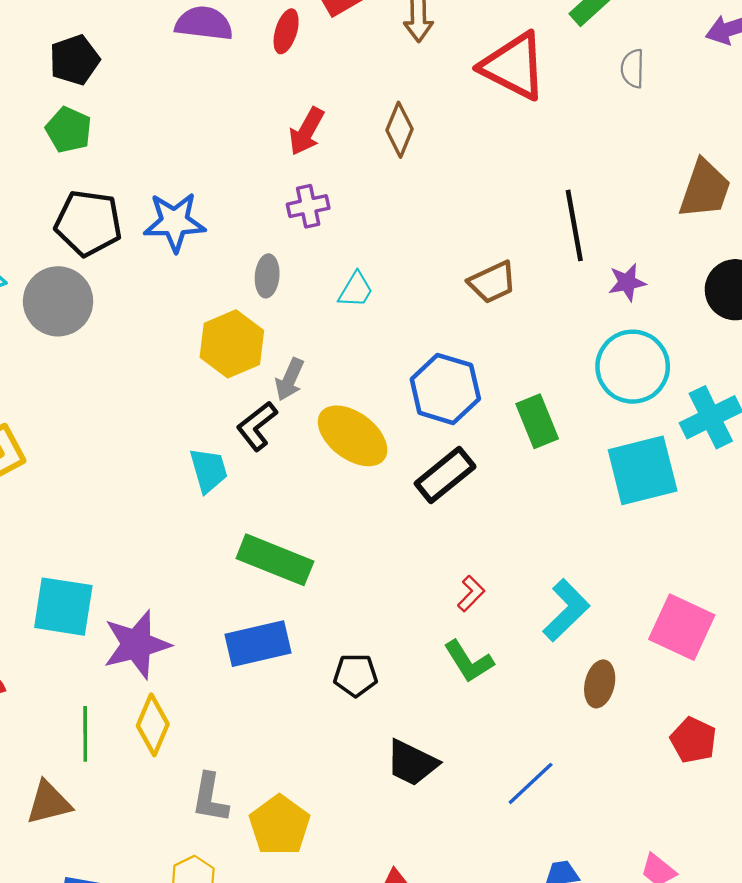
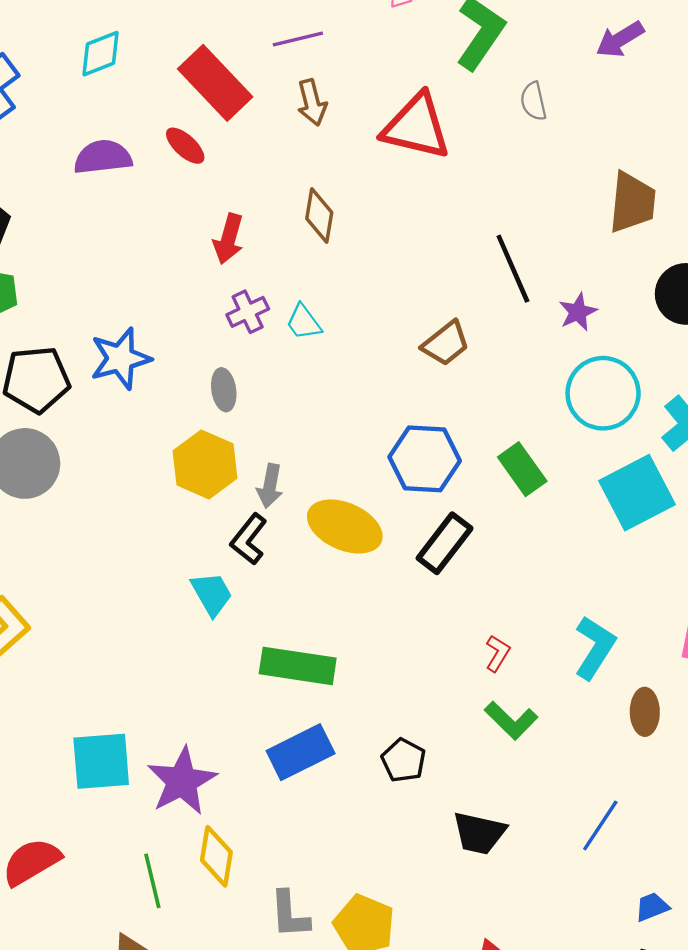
red ellipse: (286, 31) -> (185, 146), turned -51
cyan trapezoid: (356, 290) -> (304, 322), moved, turned 126
black pentagon: (356, 675) -> (404, 760), turned -30

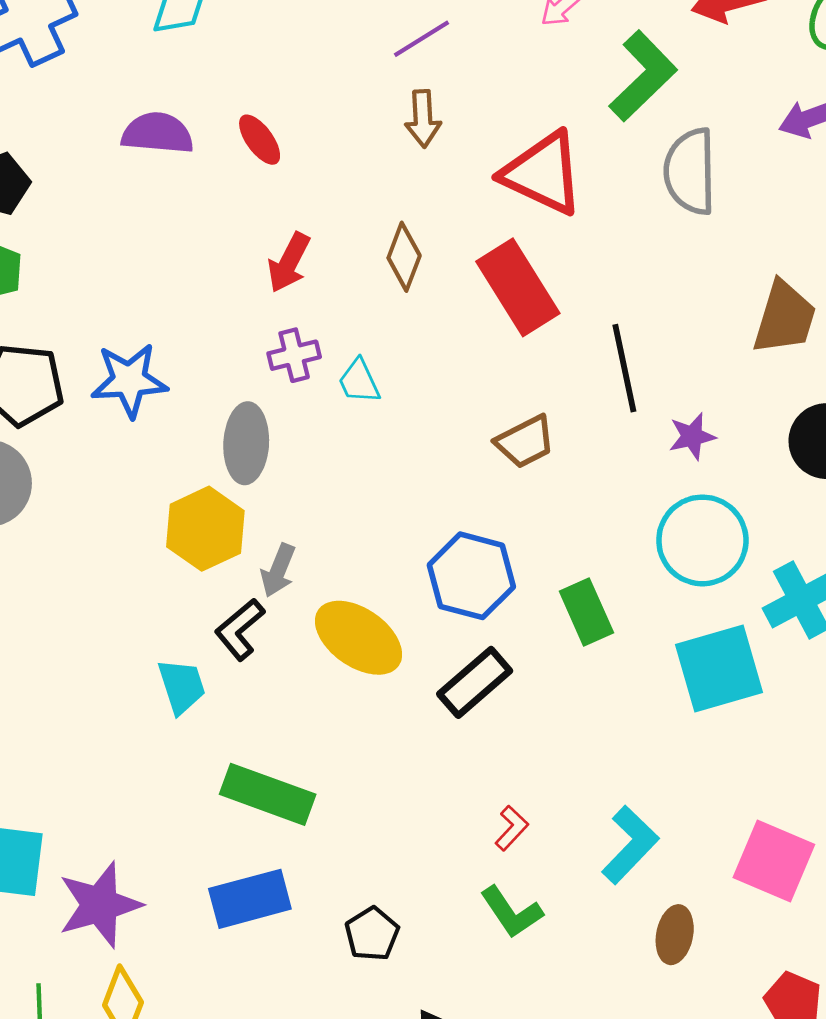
purple line: (298, 39) -> (421, 39), turned -30
red rectangle: (215, 83) -> (518, 287), moved
gray semicircle: (533, 101) -> (690, 171), size x1.8
gray ellipse: (224, 390) -> (246, 443), size x1.5

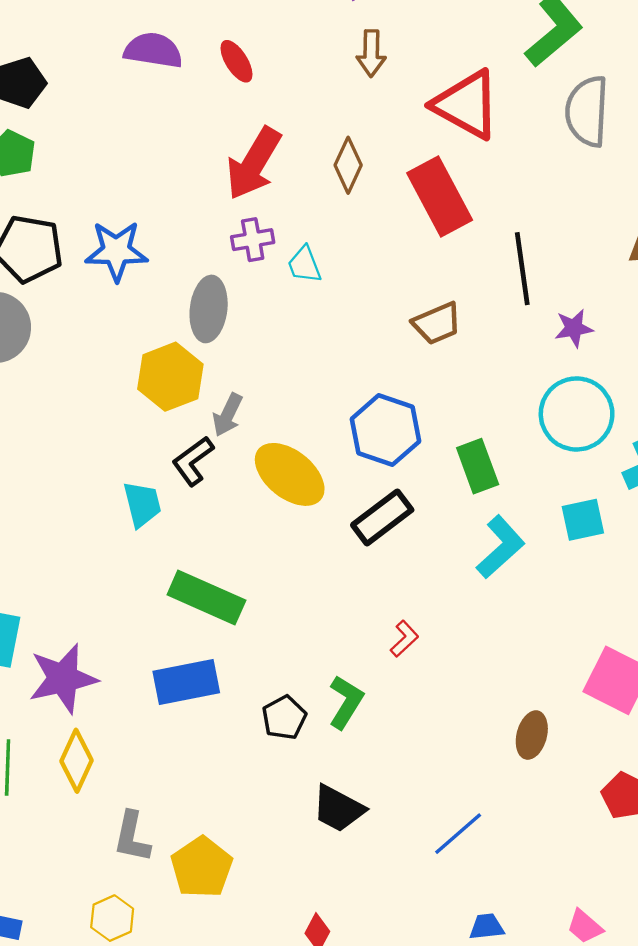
red arrow: (289, 263) -> (254, 163), size x1.5
cyan square: (719, 669) -> (583, 520), size x0.6
cyan L-shape: (630, 845) -> (500, 547), moved
green L-shape: (511, 912) -> (346, 702), moved, turned -118

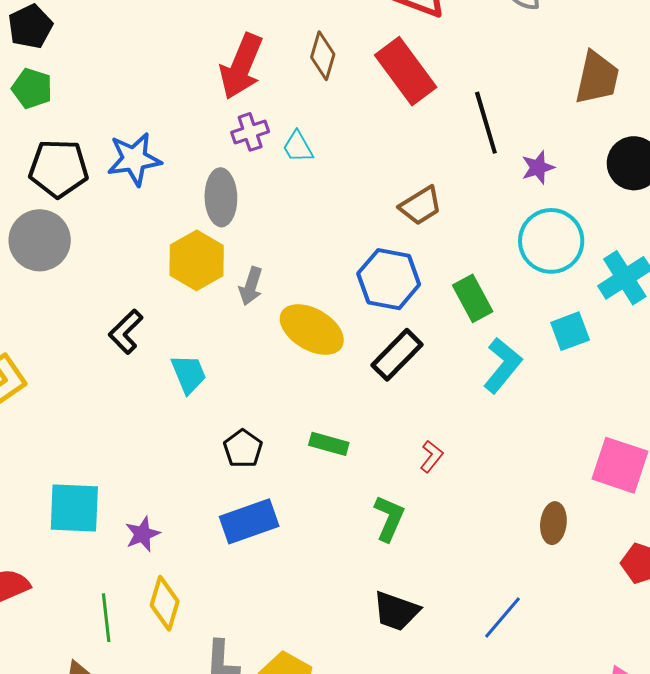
brown trapezoid: (437, 323) -> (420, 206), moved
black L-shape: (193, 461) -> (126, 332), moved
green rectangle: (206, 597) -> (329, 444), moved, size x0.6
purple star: (63, 679) -> (143, 534), size x0.6
black pentagon: (284, 718) -> (243, 449), moved

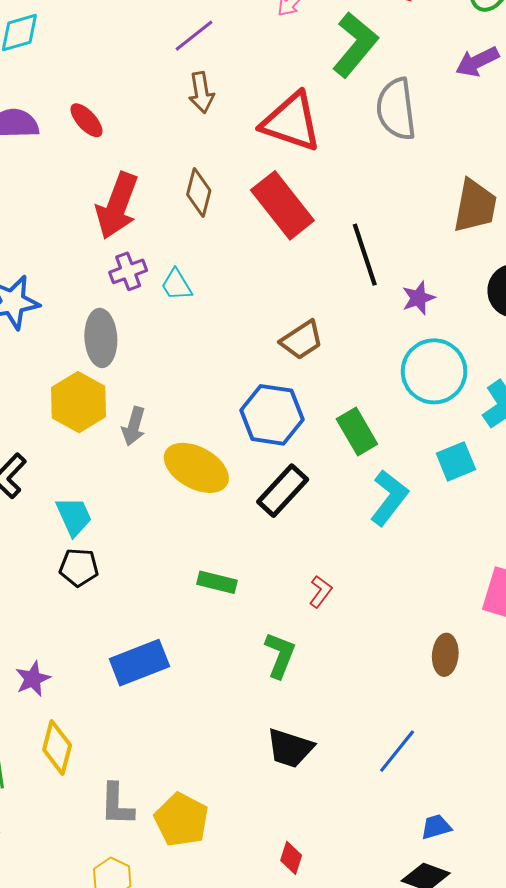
black pentagon: (243, 449) -> (79, 567), moved, turned -30

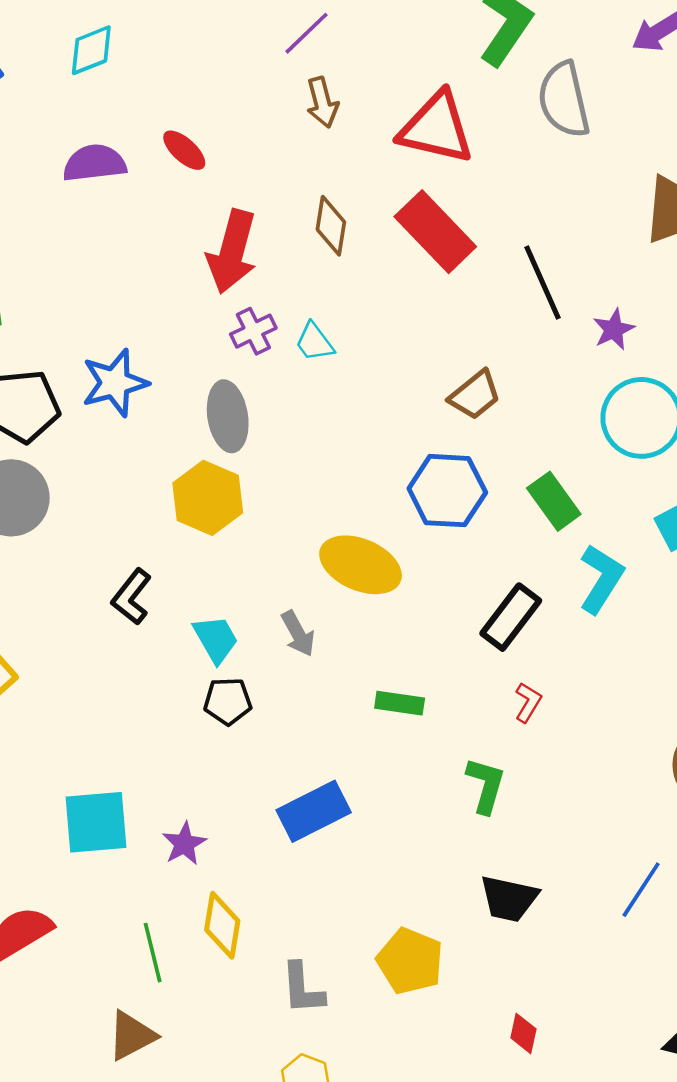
gray arrow: (134, 426) -> (298, 634), moved, turned -39
black rectangle: (283, 491) -> (511, 617), moved
yellow pentagon: (181, 820) -> (410, 961), moved

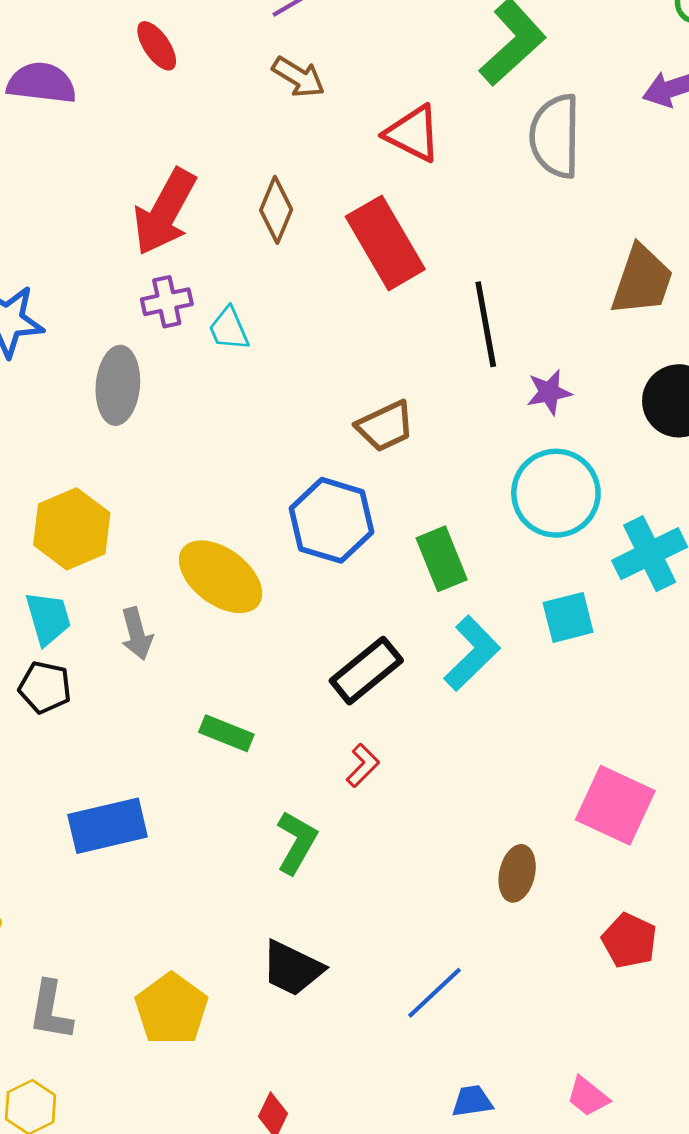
brown arrow: (322, 102) -> (299, 77), turned -57
red triangle: (436, 128) -> (413, 133), size x0.7
red ellipse: (184, 150) -> (157, 46), moved
yellow hexagon: (208, 498) -> (72, 529), moved

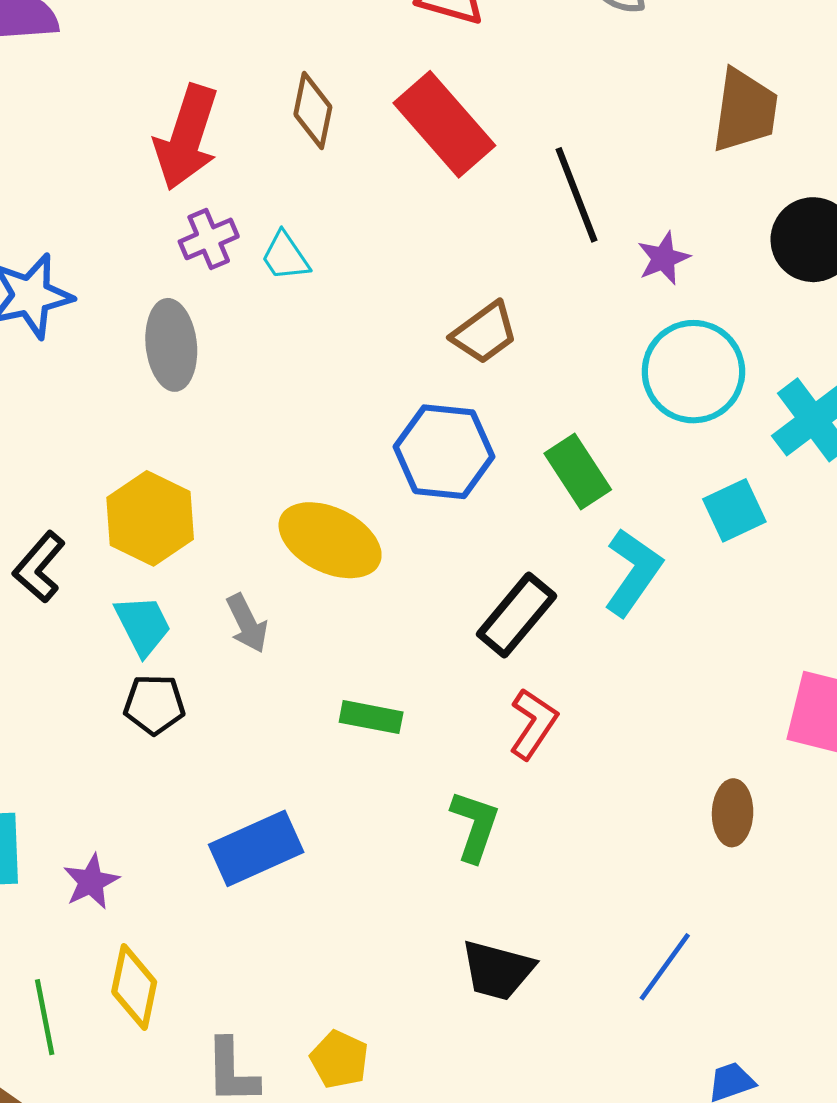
red L-shape: (363, 765) -> (533, 724), size x1.4
yellow pentagon: (171, 1009) -> (339, 1060), moved, size x0.7

